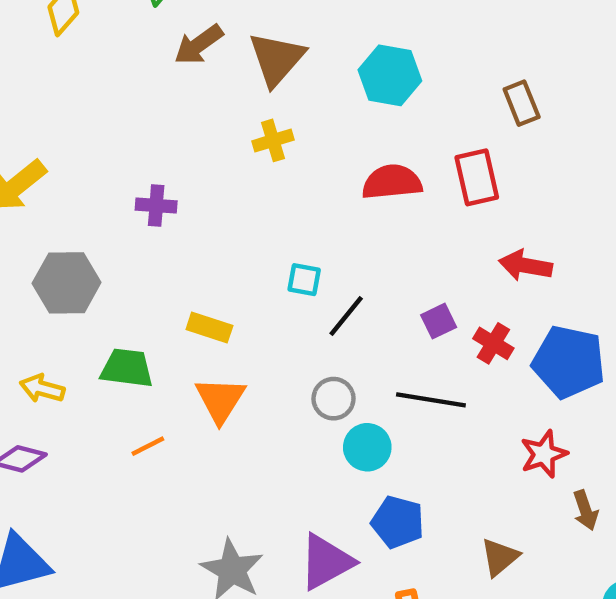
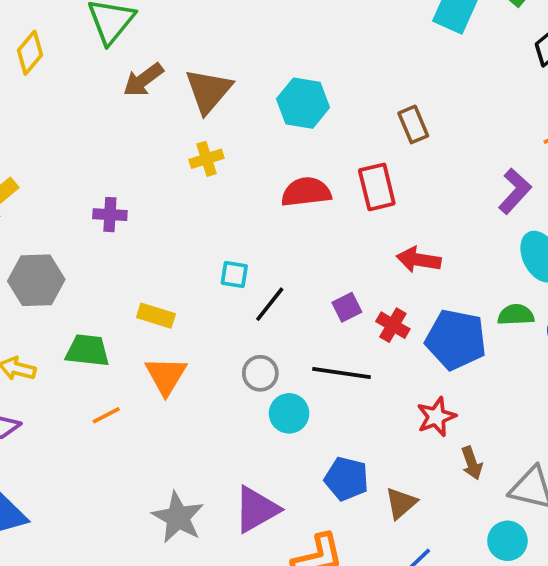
blue pentagon: (398, 522) -> (346, 479), moved

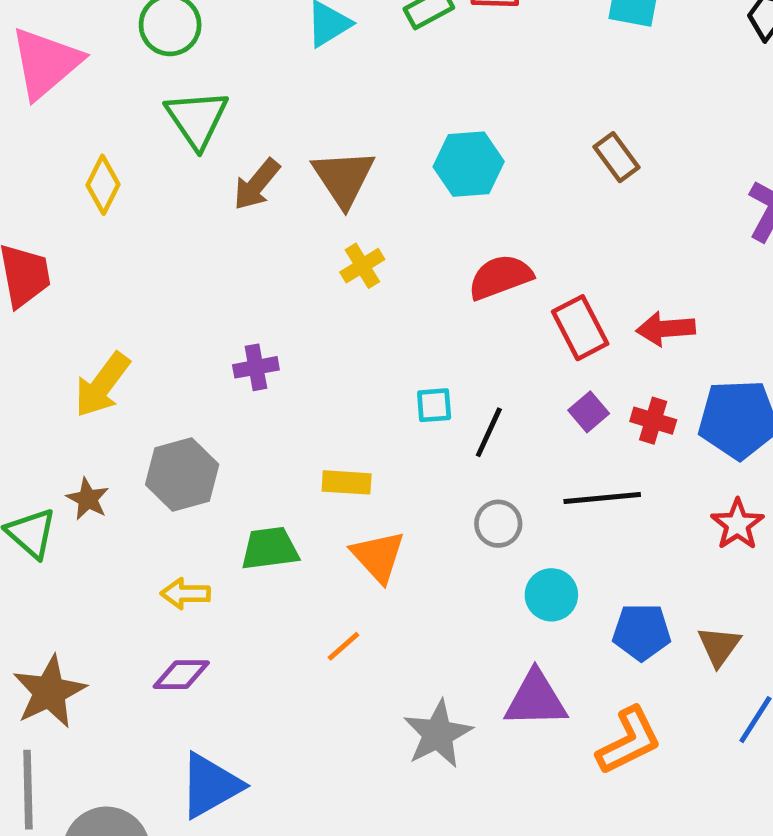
red rectangle: (377, 187) -> (580, 328), moved
cyan circle: (289, 413) -> (551, 595), moved
orange line: (106, 415) -> (343, 646), moved
purple triangle: (256, 509) -> (536, 699), turned 42
gray star: (178, 517) -> (438, 734), turned 30

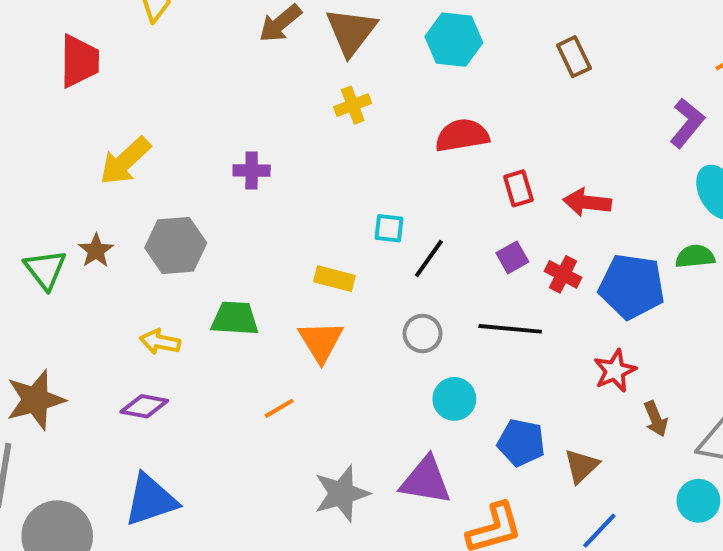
red rectangle: (580, 328) -> (518, 188), size x0.7
yellow rectangle: (347, 482) -> (334, 279), moved

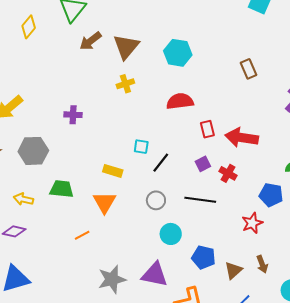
brown rectangle: (574, 57) -> (248, 69), moved
red arrow: (587, 202) -> (242, 138), size x1.4
blue pentagon: (632, 286) -> (271, 195), moved, size x0.7
brown arrow: (656, 419) -> (262, 264), moved

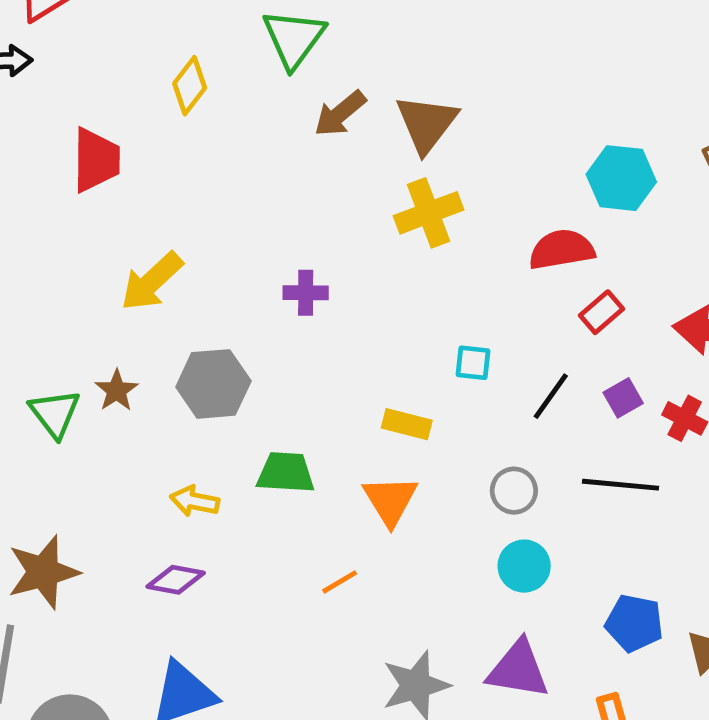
cyan hexagon: (178, 53) -> (621, 178), moved
yellow cross: (125, 84) -> (429, 213), size x1.5
red rectangle: (207, 129) -> (601, 312), moved, turned 66
black line: (161, 163) -> (551, 396), moved
cyan circle: (171, 234) -> (524, 566), moved

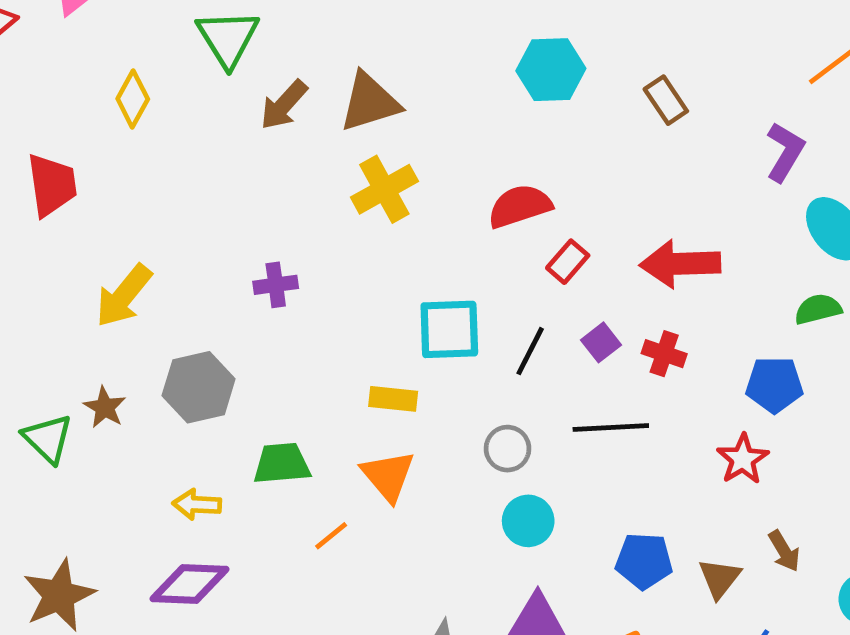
brown triangle: (426, 123) -> (370, 102), turned 44
cyan hexagon: (621, 178) -> (551, 70), moved
cyan square: (473, 363) -> (449, 329), size x1.8
purple diamond: (176, 580) -> (190, 584), size x1.4
orange line: (340, 582) -> (331, 536), moved

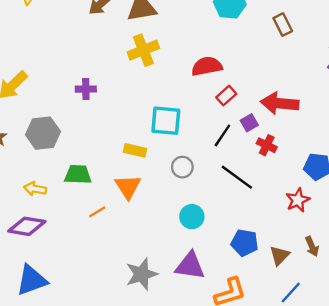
purple square: (601, 342) -> (249, 123), moved
black line: (530, 351) -> (222, 135), moved
black line: (611, 428) -> (237, 177), turned 32
gray circle: (508, 449) -> (182, 167), moved

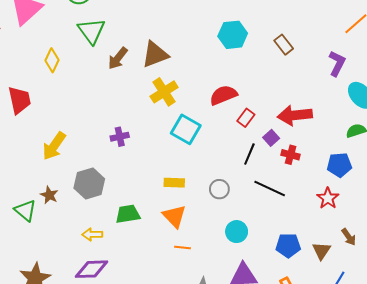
cyan square: (166, 121) -> (186, 129), moved, turned 36
orange line: (97, 212) -> (182, 247), moved, turned 49

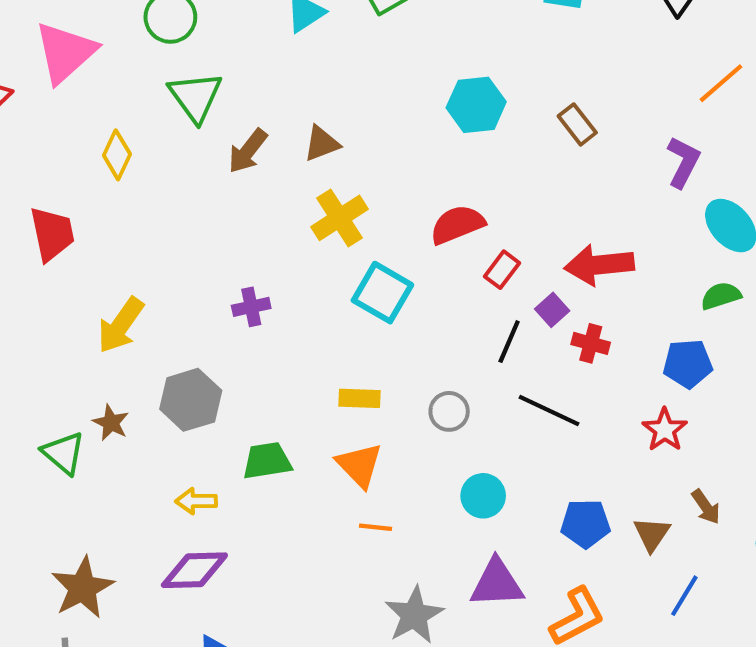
brown triangle: (155, 54) -> (322, 144), size x0.7

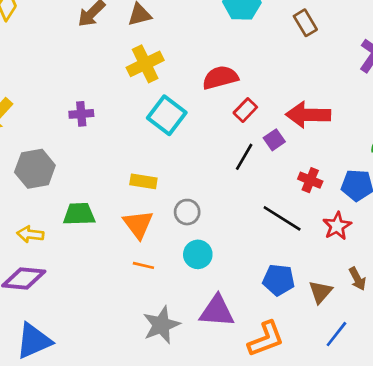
red cross: (591, 343) -> (310, 180), moved
black line: (549, 410) -> (282, 218), moved
gray circle: (449, 411) -> (187, 212), moved
cyan circle: (483, 496) -> (198, 254), moved

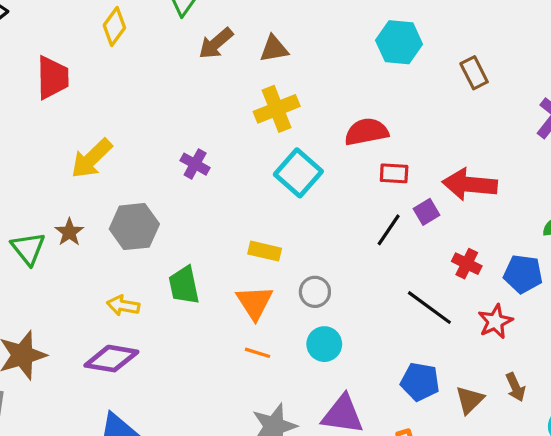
red rectangle: (245, 110) -> (394, 173), turned 45
purple cross: (81, 114) -> (195, 164), turned 30
green trapezoid: (79, 214) -> (184, 285), turned -104

